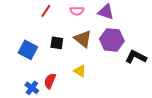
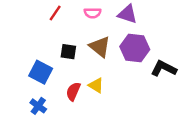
blue square: (28, 50) -> (41, 72), moved
red semicircle: (50, 81) -> (73, 91), moved

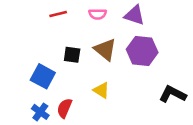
red line: (55, 13) -> (58, 14), turned 42
black L-shape: (164, 69) -> (173, 94), moved
red semicircle: (73, 91) -> (64, 108), moved

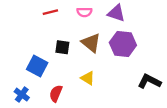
blue cross: (40, 112) -> (22, 95), moved

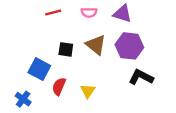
yellow triangle: (88, 78) -> (88, 91), moved, turned 32
black L-shape: (149, 81) -> (141, 77), moved
red semicircle: (56, 93) -> (59, 86), moved

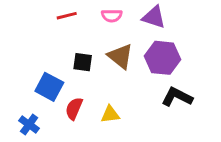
yellow triangle: (88, 91) -> (110, 114), turned 49

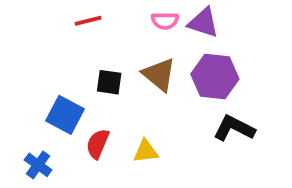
pink semicircle: (112, 16) -> (165, 21), moved

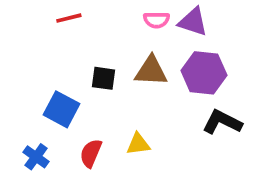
red line: (88, 21) -> (69, 18), moved
brown triangle: (159, 75) -> (151, 71), turned -36
red semicircle: (98, 144) -> (91, 153), moved

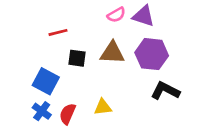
red line: (69, 18) -> (58, 32), moved
pink semicircle: (156, 20) -> (116, 15), turned -30
blue cross: (36, 157) -> (42, 111), moved

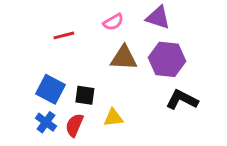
pink semicircle: (116, 15) -> (113, 22), moved
black square: (77, 58) -> (85, 95), moved

